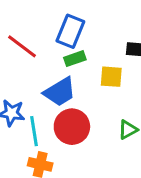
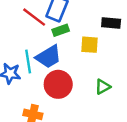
red line: (22, 46) -> (34, 17), moved
cyan line: (34, 131) -> (28, 61), moved

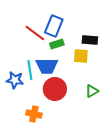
black rectangle: (111, 23) -> (90, 40), moved
blue trapezoid: (49, 57) -> (47, 66), turned 30

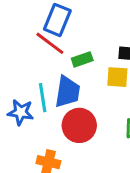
blue rectangle: (54, 26) -> (57, 20), moved
blue trapezoid: (47, 66) -> (68, 92), turned -80

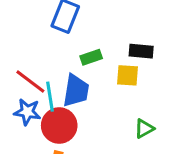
red line: (50, 43) -> (30, 82), moved
red circle: (79, 125) -> (59, 126), moved

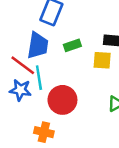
blue trapezoid: (76, 91) -> (38, 45), moved
red circle: (59, 126) -> (62, 100), moved

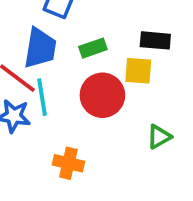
red circle: (62, 100) -> (102, 95), moved
orange cross: (44, 132) -> (68, 163), moved

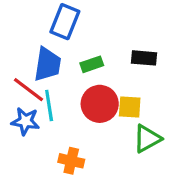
yellow square: (138, 71) -> (130, 107), moved
green triangle: (159, 137) -> (147, 139), size x1.4

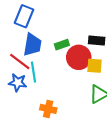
blue rectangle: (65, 22) -> (24, 16), moved
red circle: (100, 104) -> (79, 57), moved
yellow square: (130, 107) -> (95, 66), moved

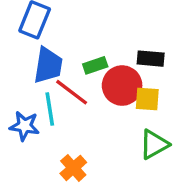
red line: (20, 62) -> (72, 92), moved
orange cross: (48, 109) -> (73, 168), turned 35

